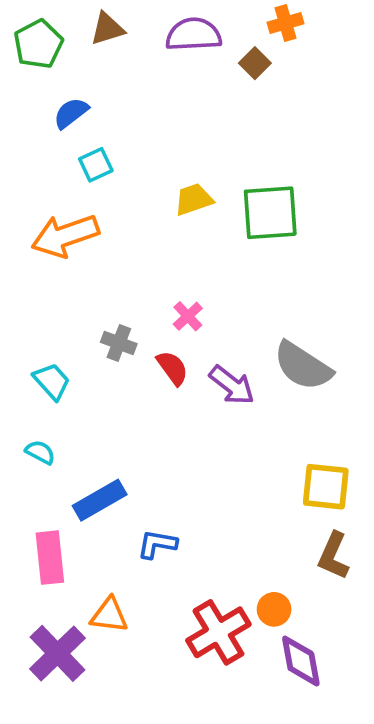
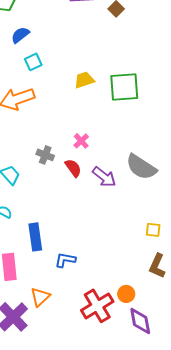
yellow square: (326, 487) -> (153, 230), size x0.6
blue rectangle: (100, 500) -> (35, 237), turned -68
orange triangle: (109, 615) -> (40, 297), turned -50

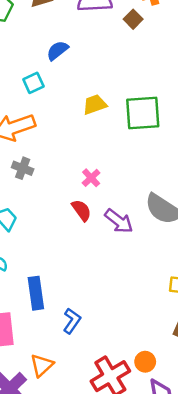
blue semicircle: (20, 35) -> (57, 50), moved
gray cross: (45, 155) -> (23, 168), moved
blue L-shape: (65, 260) -> (72, 321), turned 115

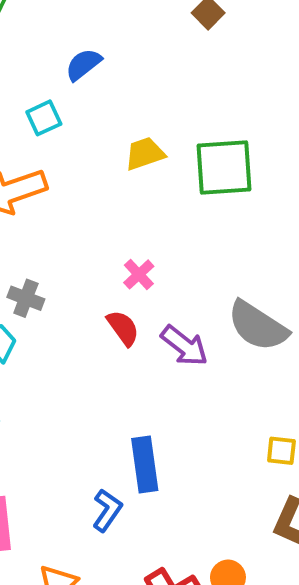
gray cross: (23, 168) -> (26, 298), moved
blue rectangle: (36, 293) -> (145, 465), moved

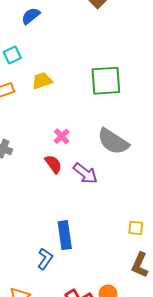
blue semicircle: (83, 64) -> (31, 16), moved
yellow trapezoid: (145, 154) -> (42, 81), moved
gray semicircle: (258, 326) -> (113, 141), moved

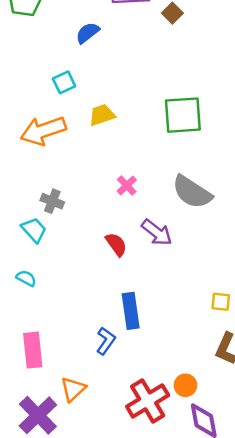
red semicircle: (53, 164) -> (116, 244), moved

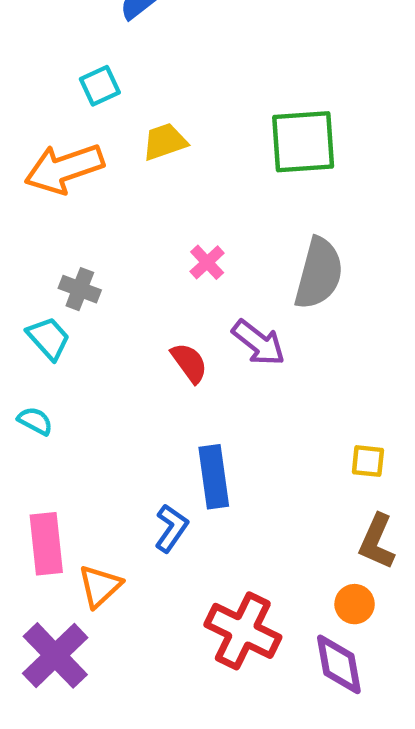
gray semicircle: (192, 192) -> (319, 273), turned -108
orange circle: (185, 385) -> (355, 604), moved
orange triangle: (73, 389) -> (100, 586), moved
red cross: (148, 401) -> (243, 631), turned -33

